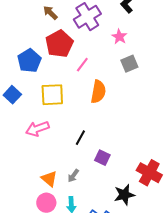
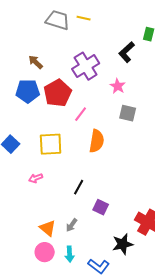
brown arrow: (50, 13) -> (36, 62), moved
blue pentagon: (29, 61) -> (28, 91), moved, turned 30
gray square: (129, 64) -> (128, 113), turned 36
pink arrow: (37, 129) -> (36, 178), size x0.6

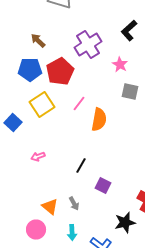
pink line: (81, 114) -> (79, 104), moved
yellow square: (51, 144) -> (42, 104), moved, turned -30
gray arrow: (72, 225) -> (74, 204), turned -64
pink circle: (45, 252) -> (36, 230), moved

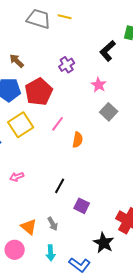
purple cross: (88, 44) -> (67, 65), size x0.6
gray square: (130, 92) -> (109, 112), turned 30
orange semicircle: (99, 120) -> (78, 140), size x0.7
black star: (125, 222) -> (104, 243), turned -30

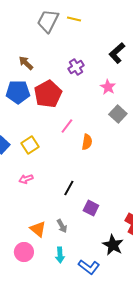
gray trapezoid: (39, 19) -> (48, 21), turned -80
yellow square: (21, 125) -> (30, 145), moved, size x0.7

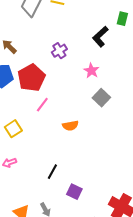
pink line: (67, 126) -> (42, 105), moved
orange semicircle: (87, 142) -> (70, 126), turned 70

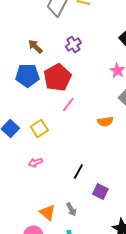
purple cross: (59, 51) -> (73, 44), moved
orange semicircle: (70, 126) -> (105, 122), moved

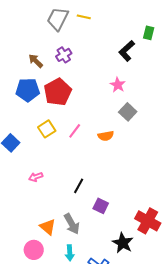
purple cross: (73, 44) -> (64, 55), moved
pink line: (68, 104) -> (75, 131), moved
yellow square: (39, 128) -> (47, 129), moved
gray arrow: (71, 210) -> (72, 224), size x1.5

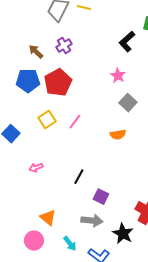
orange semicircle: (106, 136) -> (118, 135), moved
gray arrow: (72, 224) -> (92, 221), moved, turned -55
cyan arrow: (70, 253) -> (70, 244), turned -35

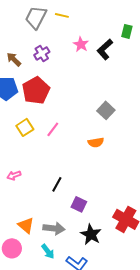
pink star: (118, 76) -> (81, 44), moved
gray arrow: (92, 221) -> (54, 228), moved
black star: (123, 234) -> (91, 234), moved

